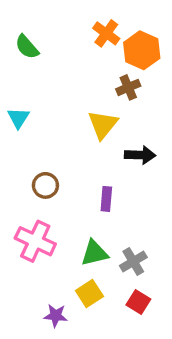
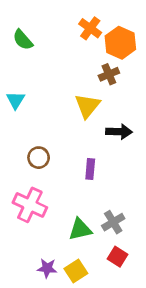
green triangle: (94, 253) -> (80, 229), moved
yellow square: (89, 294) -> (76, 271), moved

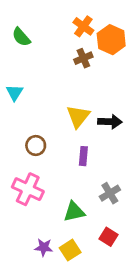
brown cross: (109, 74) -> (83, 58), moved
yellow triangle: (87, 106) -> (78, 116), moved
gray cross: (113, 222) -> (110, 193), moved

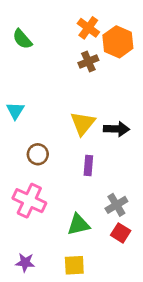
cyan triangle: (15, 93) -> (15, 111), moved
red square: (109, 237) -> (121, 233), moved
purple star: (44, 247) -> (25, 262), moved
yellow square: (70, 250) -> (74, 265), turned 30

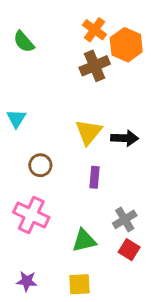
brown cross: (88, 62) -> (95, 66), size x1.4

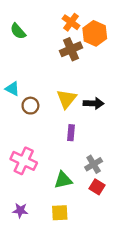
cyan triangle: (16, 119) -> (12, 89), turned -35
brown circle: (40, 165) -> (30, 106), moved

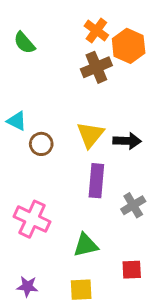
purple rectangle: (71, 133) -> (96, 181), size x1.5
gray cross: (94, 164) -> (133, 205), moved
red square: (97, 187) -> (132, 270), moved, turned -35

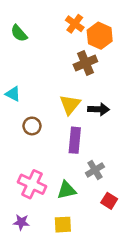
brown cross: (96, 67) -> (85, 63), moved
brown circle: (41, 144) -> (32, 126), moved
gray cross: (133, 205) -> (95, 170), moved
pink cross: (32, 219) -> (32, 184), moved
red square: (132, 270) -> (109, 201), moved, turned 35

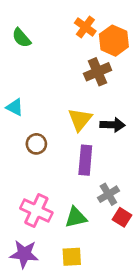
red square: (109, 201) -> (122, 217), moved
purple star: (21, 222) -> (24, 254), size x1.5

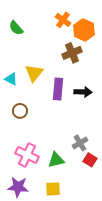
yellow triangle: (80, 119) -> (34, 73), moved
brown circle: (36, 144) -> (20, 111), moved
purple rectangle: (85, 160) -> (58, 89), moved

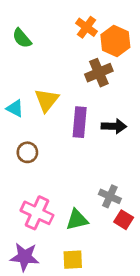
gray cross: (80, 143) -> (110, 196), turned -35

